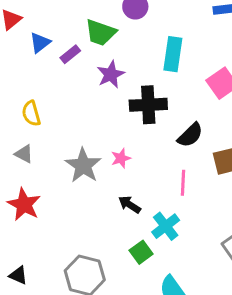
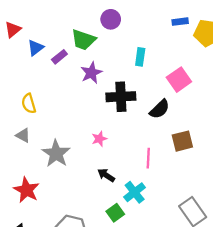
cyan rectangle: (173, 54) -> (140, 57), size x0.7
black semicircle: (190, 135) -> (160, 109), moved
gray star: (83, 165) -> (56, 154), moved
red star: (24, 205) -> (26, 190), moved

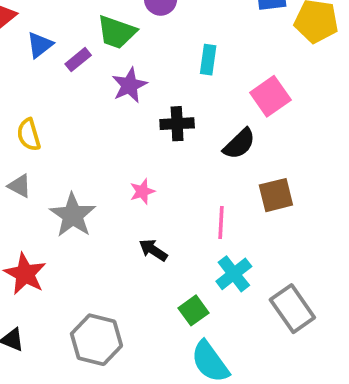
black cross: (121, 97) -> (177, 124), size x0.7
cyan cross: (135, 192) -> (234, 274), moved
green square: (115, 213) -> (194, 310), moved

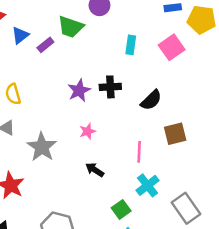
purple star: (129, 85) -> (79, 91), moved
pink square: (270, 96) -> (172, 47), moved

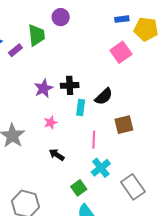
green trapezoid: (71, 27) -> (37, 35), turned -115
cyan rectangle: (131, 45) -> (81, 107), moved

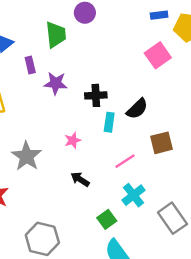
purple rectangle: (15, 50) -> (30, 65), moved, turned -64
purple star: (44, 88) -> (56, 83), moved, turned 30
pink line: (94, 140) -> (125, 161), turned 54

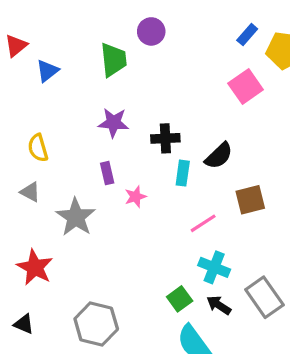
blue rectangle: (159, 15) -> (247, 35), turned -42
purple rectangle: (30, 65) -> (107, 173), moved
black arrow: (80, 179) -> (219, 305), moved
cyan cross: (134, 195) -> (214, 267), turned -30

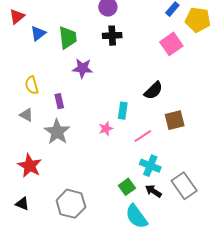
green trapezoid: (113, 60) -> (68, 38), moved
black cross: (165, 138) -> (112, 36), moved
purple rectangle: (107, 173) -> (59, 101), moved
cyan rectangle: (183, 173) -> (123, 111), moved
pink star: (135, 197) -> (106, 129), moved

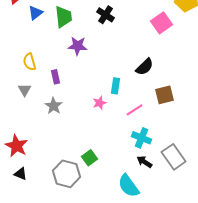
black cross: (112, 36) -> (106, 15), turned 36
gray triangle: (26, 115) -> (25, 90), turned 32
gray star: (57, 132) -> (54, 106), size x0.7
red star: (30, 166) -> (17, 146), moved
green square: (127, 187) -> (90, 158), moved

